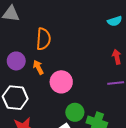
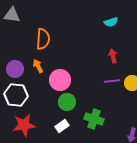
purple circle: (16, 61) -> (15, 69), moved
green circle: (75, 112) -> (67, 102), moved

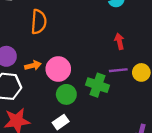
orange arrow: (38, 66) -> (33, 66), moved, turned 104
green cross: (94, 119) -> (97, 85), moved

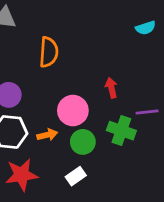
red arrow: (119, 41) -> (111, 88), moved
orange arrow: (33, 66) -> (47, 135), moved

